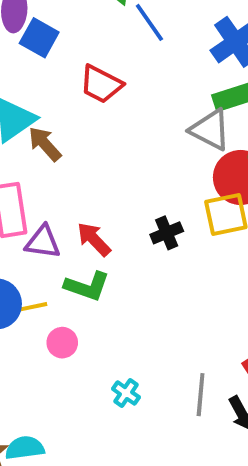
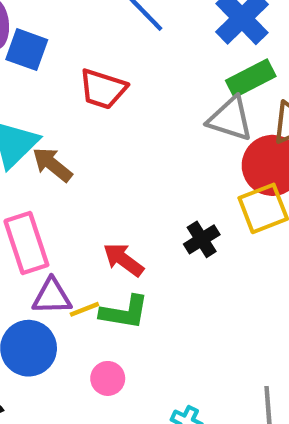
purple triangle: (43, 242) -> (52, 296), moved
yellow line: (34, 307) -> (84, 309), moved

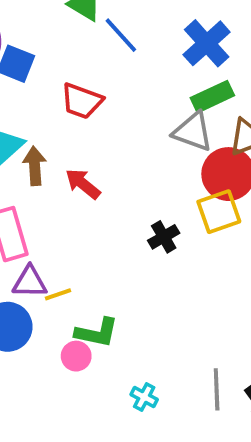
brown arrow: (52, 164) -> (35, 166), turned 45
red arrow: (123, 260) -> (83, 184), moved
green L-shape: (124, 312) -> (97, 333), moved

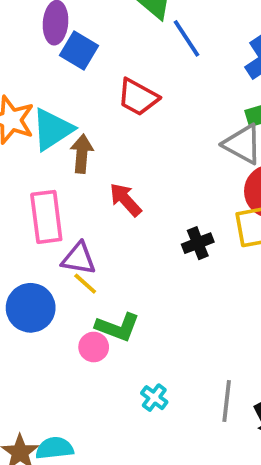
red arrow: (83, 184) -> (125, 200), moved
purple triangle: (30, 282) -> (79, 259), moved
yellow line: (58, 294) -> (85, 284), turned 52

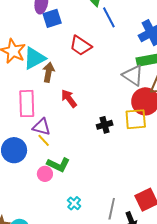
blue square: (79, 50) -> (52, 18), turned 36

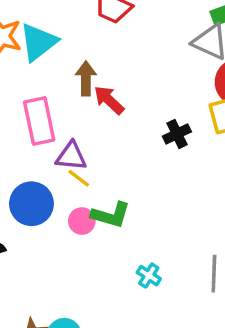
brown arrow: (48, 72) -> (86, 78), moved
pink circle: (45, 174) -> (82, 221), moved

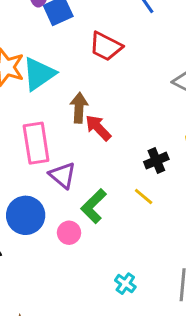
purple triangle: (71, 156) -> (63, 175), turned 32
yellow line: (79, 178) -> (144, 196), moved
green L-shape: (111, 215) -> (94, 206), moved, turned 116

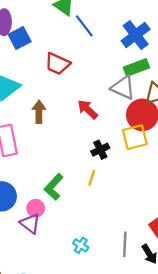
red arrow: (98, 128) -> (88, 109), moved
purple triangle: (63, 175) -> (30, 223), moved
yellow line: (144, 196) -> (92, 178), turned 70

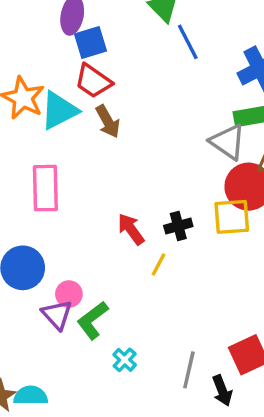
red trapezoid: (57, 64) -> (93, 81), moved
red arrow: (88, 109) -> (131, 229), moved
brown arrow: (39, 112) -> (108, 121), moved, turned 140
green L-shape: (54, 187) -> (93, 320), moved

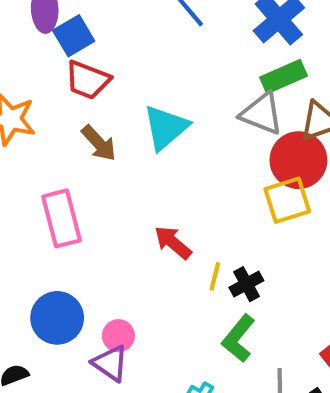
cyan triangle: (59, 110) -> (166, 127), moved
brown arrow: (108, 121) -> (99, 143), moved
black cross: (178, 226) -> (246, 284), moved
green L-shape: (93, 320) -> (238, 338), moved

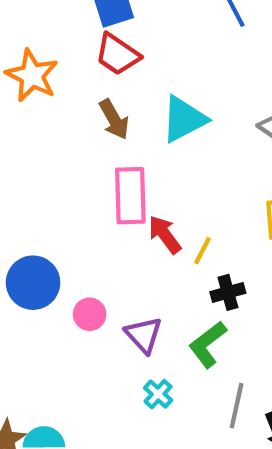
pink rectangle: (61, 218) -> (130, 196), moved
yellow line: (215, 276) -> (202, 251), moved
purple triangle: (110, 363) -> (144, 335), moved

